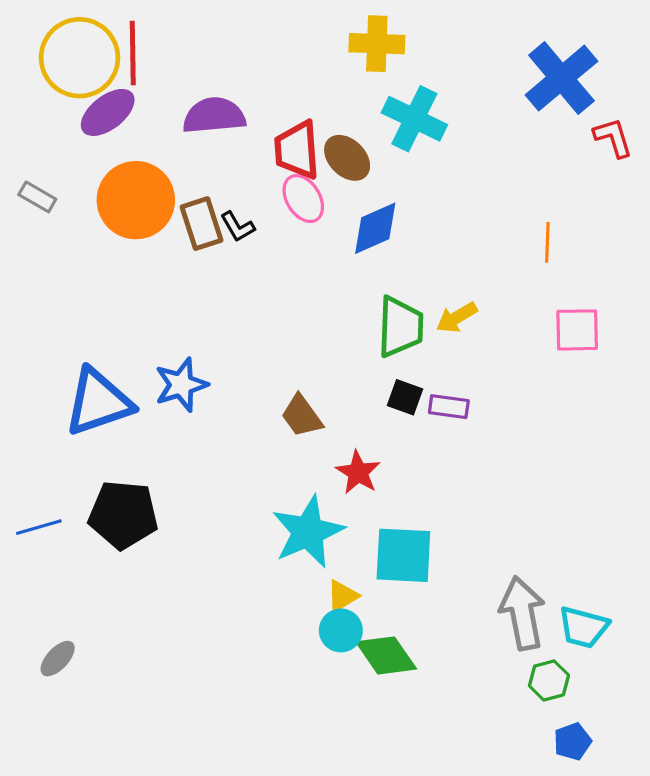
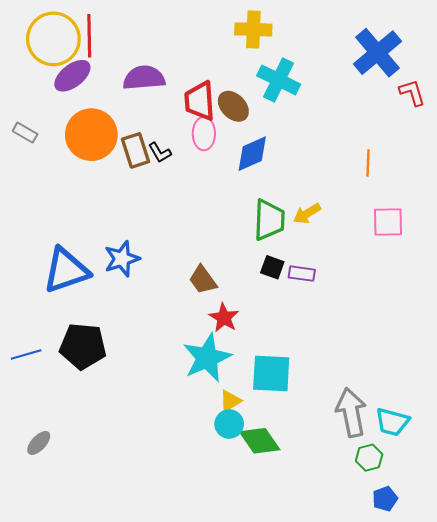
pink ellipse: (303, 199) -> (204, 134), turned 32
red star: (358, 472) -> (224, 318), moved

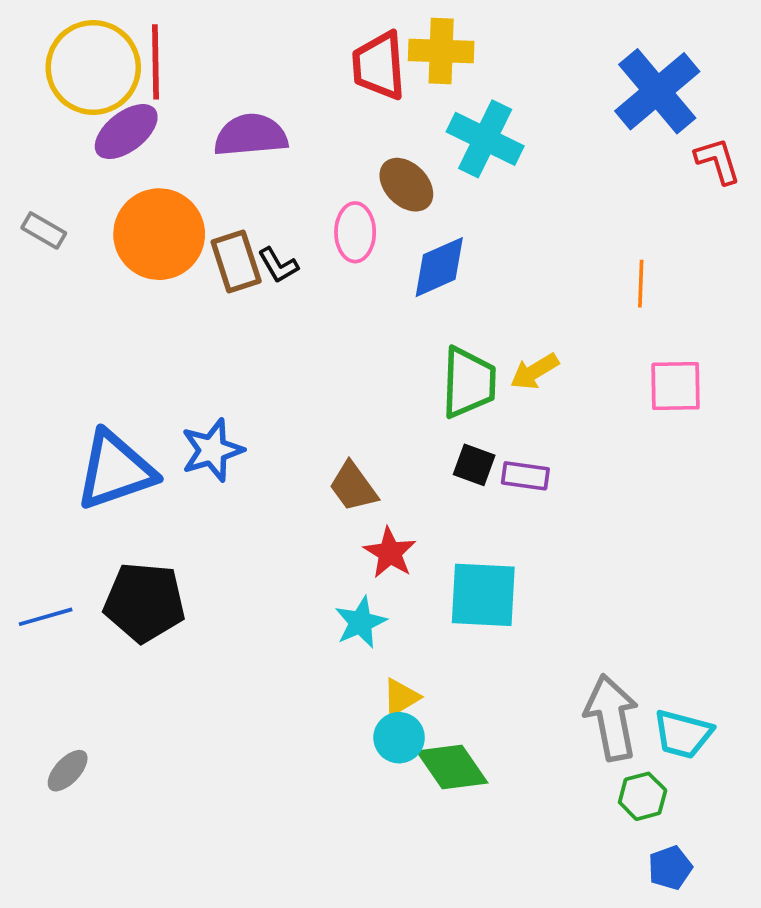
red trapezoid: (200, 101) -> (379, 66), moved
cyan star: (207, 358) -> (361, 622), size x0.6
cyan square: (271, 373) -> (483, 595), moved

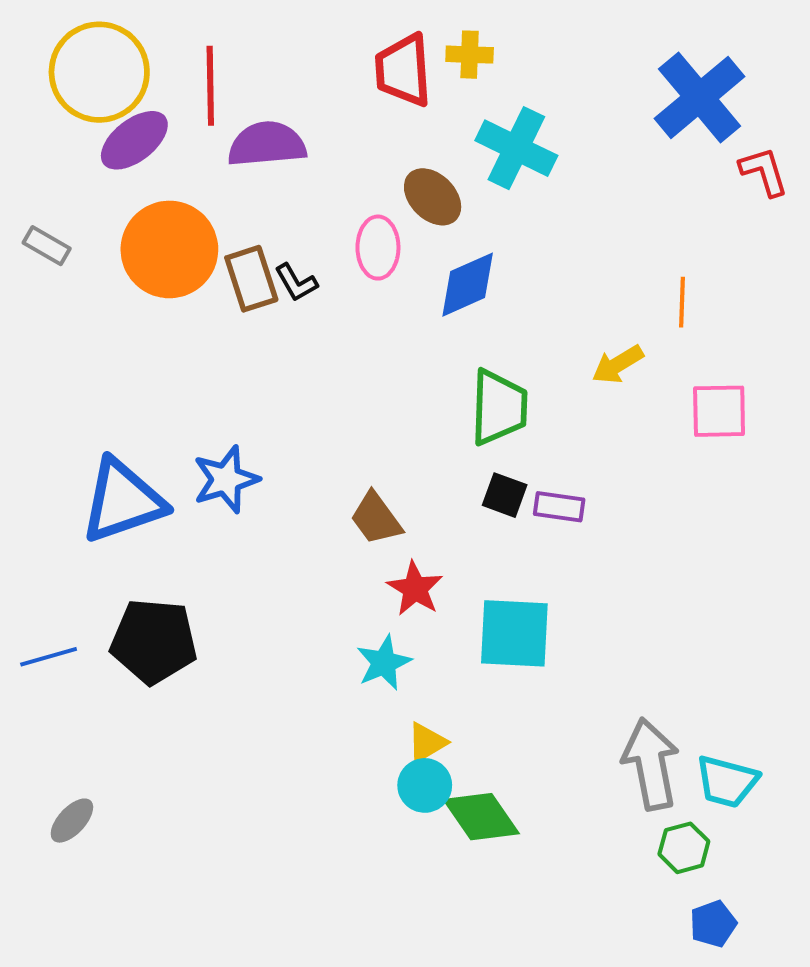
yellow cross: (441, 51) -> (470, 55), size x0.7
red line: (155, 62) -> (210, 86), moved
yellow arrow: (535, 371) -> (618, 364), moved

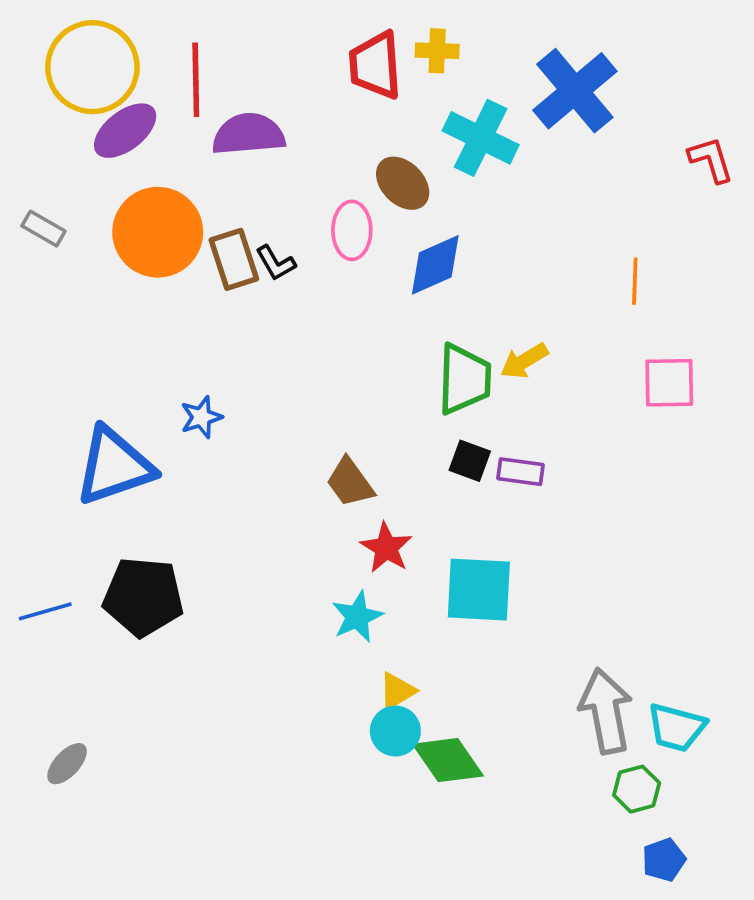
blue cross: (700, 97) -> (575, 91), moved
yellow arrow: (618, 364) -> (524, 361), moved
blue star: (226, 479) -> (201, 417), moved, size x0.7

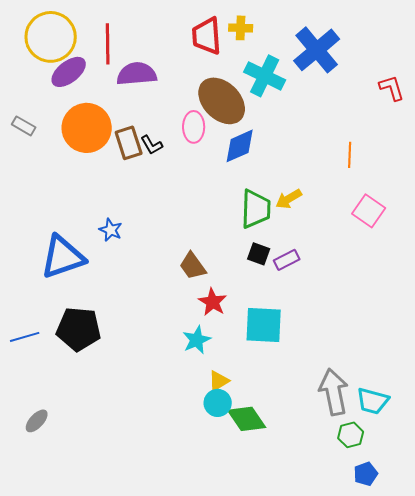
brown ellipse: (403, 183) -> (222, 101), size x1.6
pink square: (669, 383) -> (369, 211), turned 36
blue star: (201, 417) -> (111, 230), turned -30
purple rectangle: (521, 472) -> (287, 260), turned -35

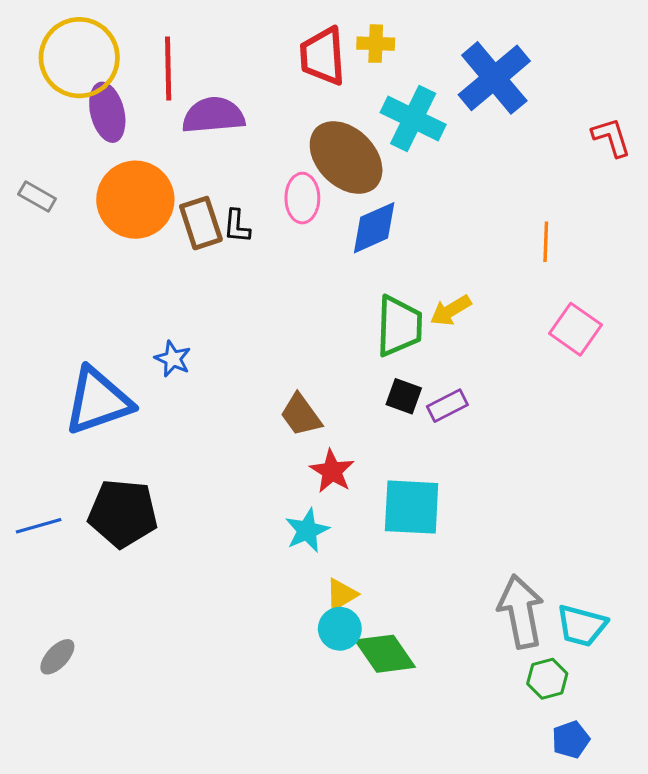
purple ellipse: (69, 72) -> (107, 112), turned -66
black L-shape: (152, 145) -> (237, 226), turned 35

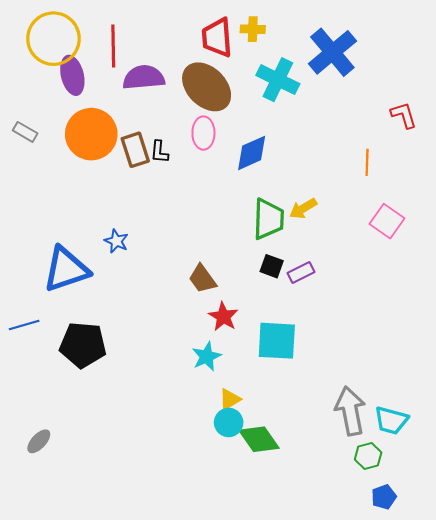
red L-shape: (611, 137) -> (404, 115), moved
brown ellipse: (346, 157) -> (207, 87), moved
blue line: (39, 526) -> (24, 325), moved

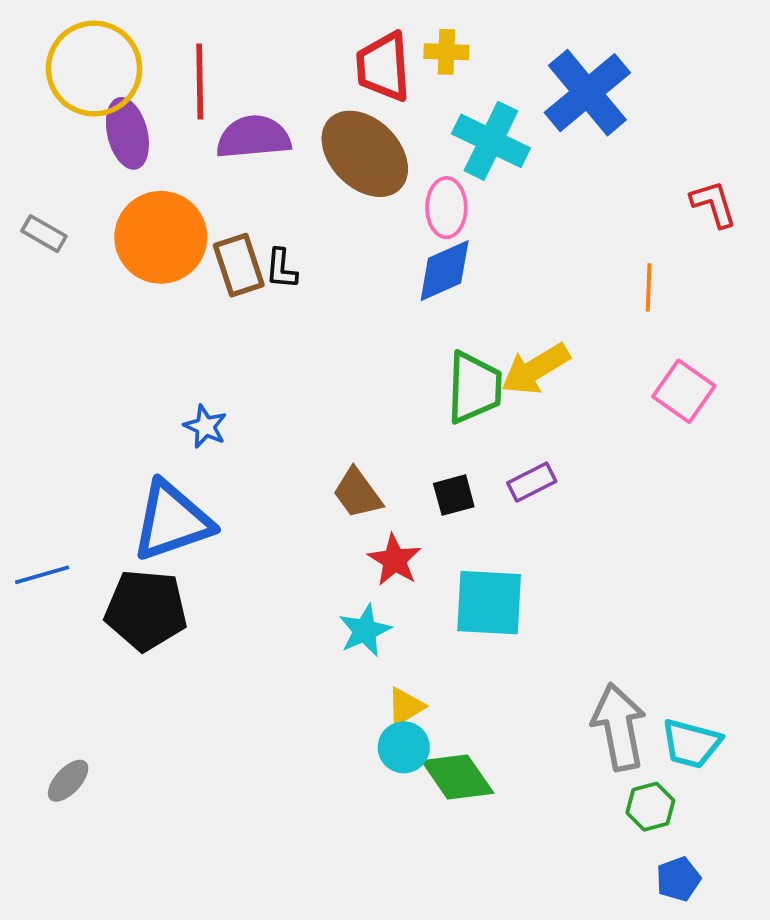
pink ellipse: (203, 133) -> (446, 208), moved
yellow arrow: (303, 209) -> (535, 369), size x1.4
black square: (272, 266) -> (454, 495), moved, turned -35
blue triangle: (66, 269) -> (172, 521), moved

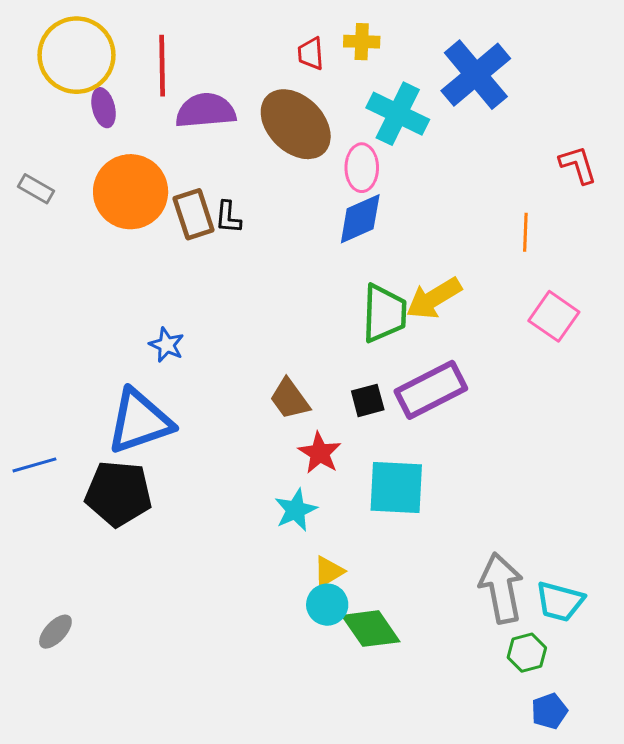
red trapezoid: (383, 67) -> (311, 54), size x0.6
purple ellipse: (127, 133) -> (104, 108), size x0.7
purple rectangle: (532, 482) -> (431, 390), size x1.8

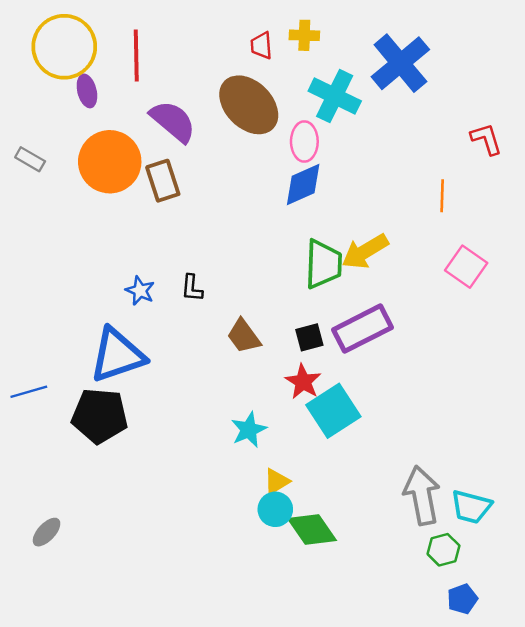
purple semicircle: (206, 111) -> (173, 121), moved, turned 45
black L-shape: (228, 217) -> (192, 288), moved
red star: (320, 453) -> (303, 382), moved
cyan square: (396, 487) -> (333, 411), turned -36

